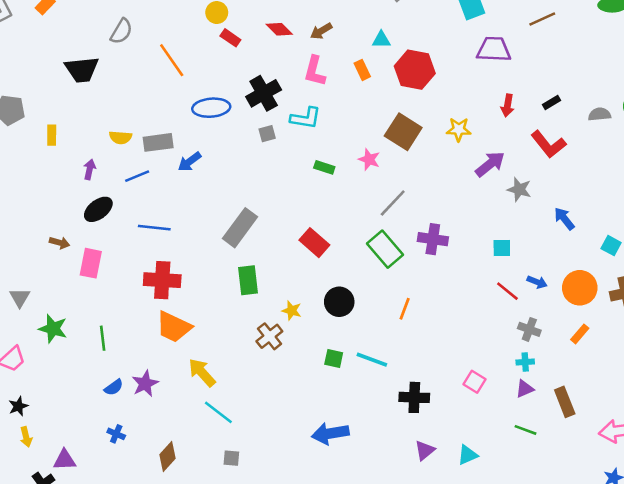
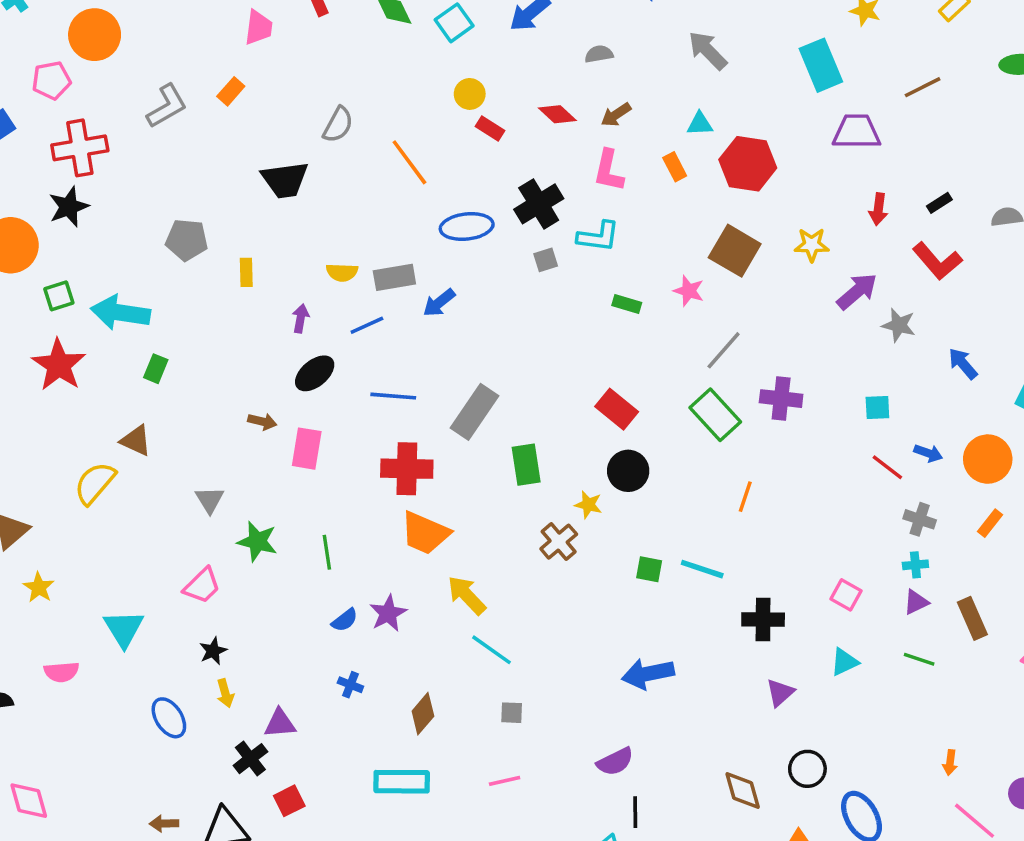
gray rectangle: (240, 228) -> (474, 412), moved
black circle: (339, 302) -> (628, 471), moved
cyan triangle: (468, 455) -> (844, 662), moved

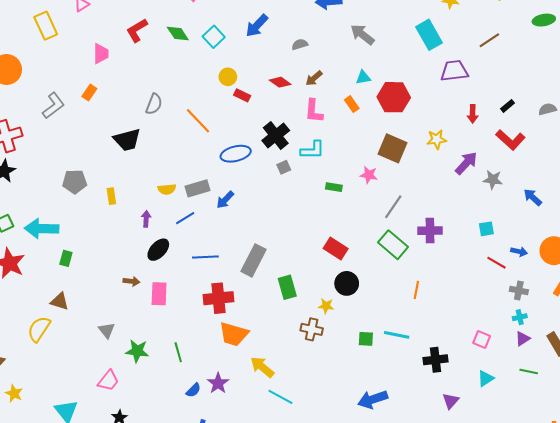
brown cross: (559, 542) -> (312, 329), turned -30

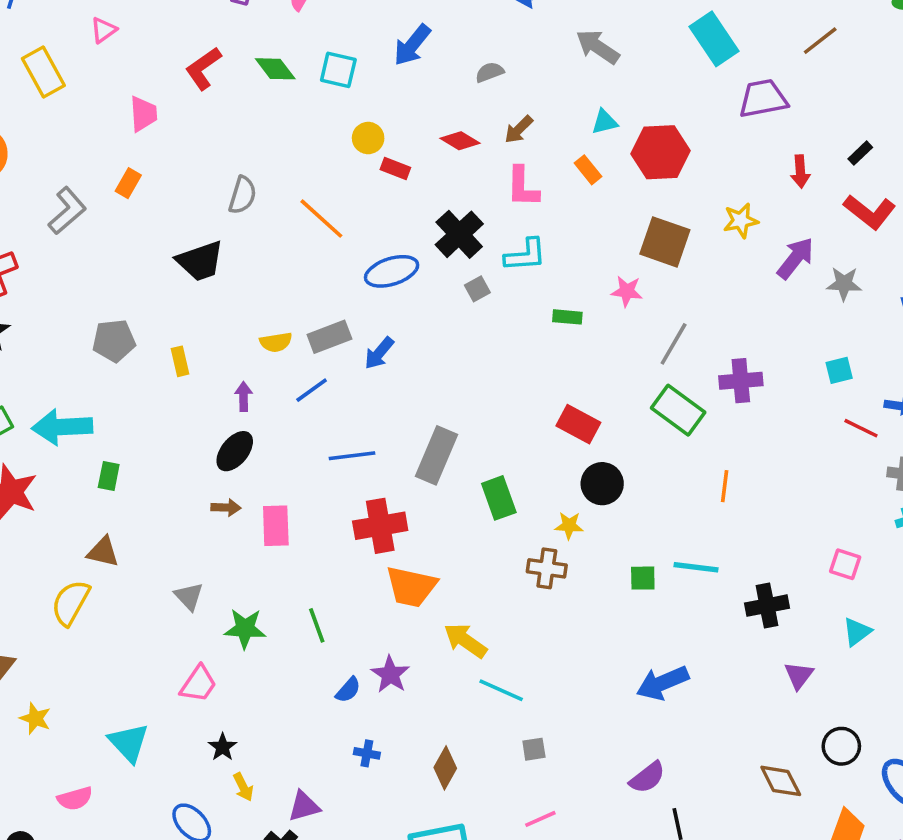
cyan square: (214, 37) -> (338, 70), turned -30
black ellipse: (158, 250) -> (235, 451), moved

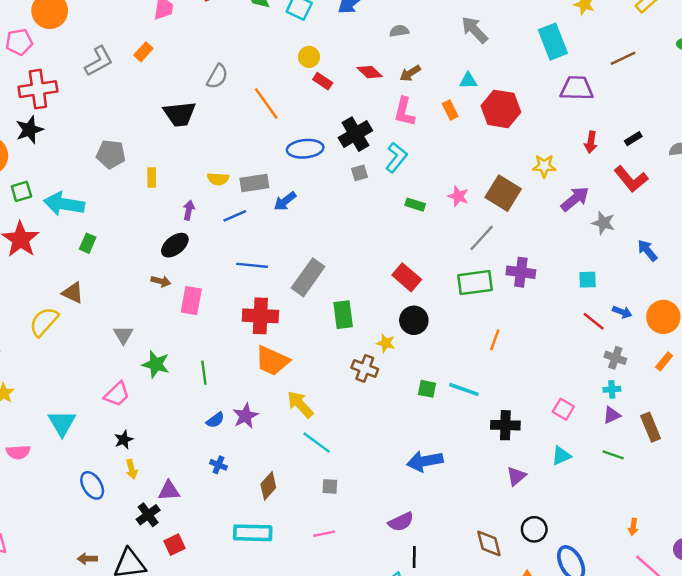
brown square: (665, 242) -> (503, 193), moved
cyan L-shape: (525, 255) -> (396, 157), turned -60
green rectangle: (678, 410) -> (475, 283), turned -56

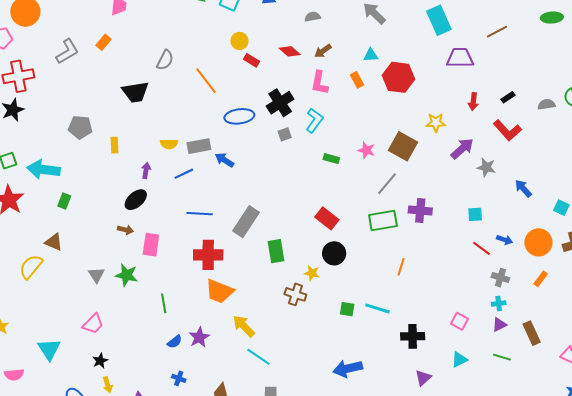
blue arrow: (285, 201) -> (225, 160), turned 72
green star: (156, 364) -> (127, 275), moved

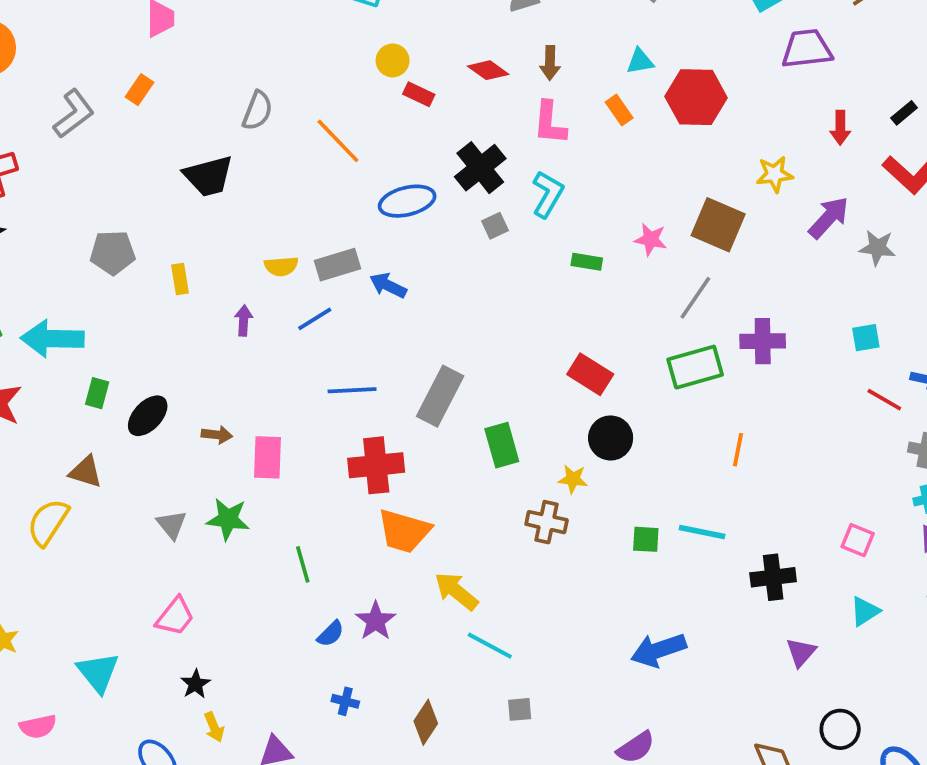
brown arrow: (323, 51) -> (550, 63), turned -48
black ellipse: (136, 200) -> (148, 416), moved

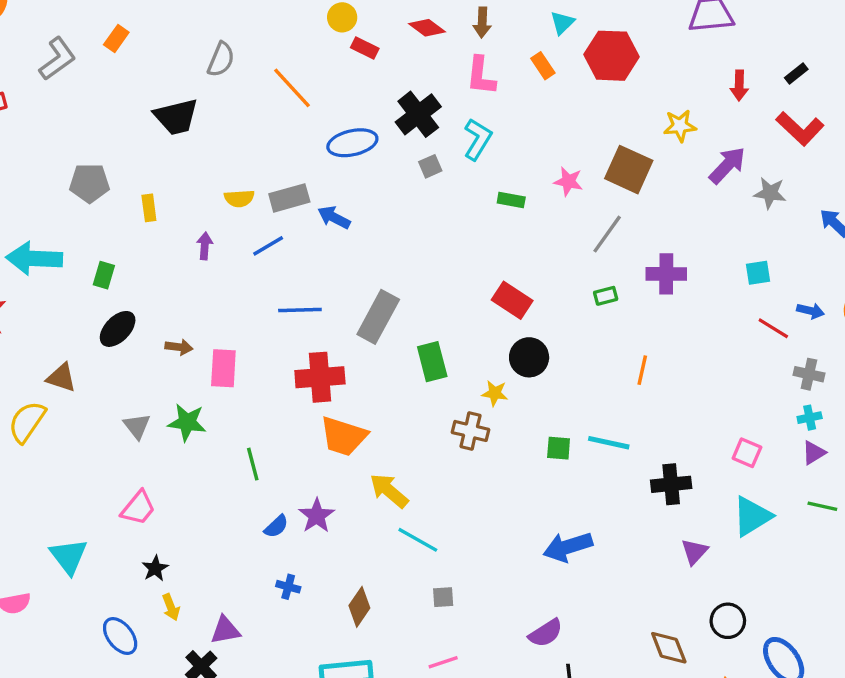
cyan triangle: (640, 61) -> (562, 23), turned -36
green rectangle: (695, 367) -> (606, 296), size x0.5
green rectangle: (97, 393) -> (104, 275), moved
cyan triangle: (865, 611) -> (752, 516), size x1.5

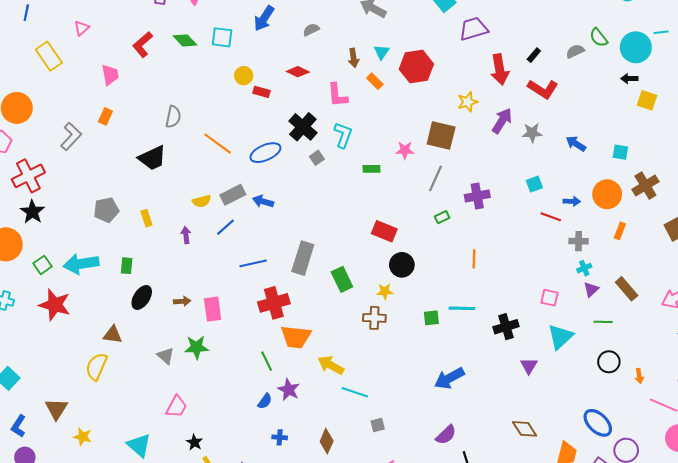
brown arrow: (482, 22) -> (354, 58), moved
red arrow: (739, 85) -> (500, 70), size x1.6
orange line: (292, 88) -> (218, 144), moved
green line: (253, 464) -> (267, 361), moved
black circle: (728, 621) -> (609, 362), moved

